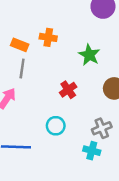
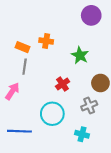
cyan circle: (56, 126) -> (52, 114), size x1.5
gray cross: (102, 128) -> (89, 106), moved

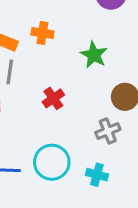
red cross: (63, 84) -> (53, 98), moved
cyan circle: (52, 114) -> (52, 162), moved

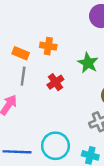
red cross: (53, 98) -> (55, 82), moved

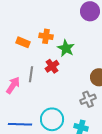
green star: (88, 63) -> (66, 48), moved
gray line: (23, 76) -> (31, 74), moved

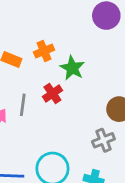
orange cross: (46, 36) -> (44, 51), turned -32

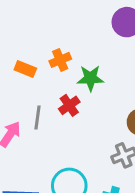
green star: (72, 68) -> (90, 78), turned -30

